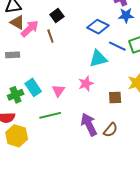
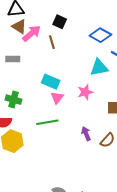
black square: (57, 16) -> (60, 22), turned -32
cyan rectangle: (33, 87) -> (51, 82), moved, turned -36
green cross: (16, 95) -> (14, 100), turned 35
purple arrow: (89, 124) -> (86, 134), size x0.6

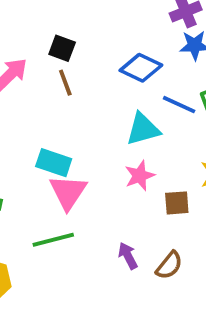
brown line: (52, 42) -> (65, 83), moved
pink star: (85, 92) -> (140, 176), moved
pink triangle: (57, 98) -> (68, 192), size x1.5

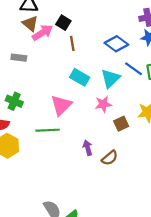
black square: (62, 48) -> (63, 23), moved
cyan triangle: (143, 129) -> (110, 78), turned -40
cyan rectangle: (54, 163) -> (80, 77), moved
brown square: (177, 203) -> (121, 124), turned -32

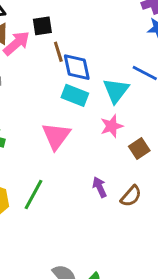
black square: (63, 23) -> (42, 26), turned -32
blue diamond: (116, 44) -> (77, 67), moved, turned 50
green line: (48, 130) -> (34, 194), moved, turned -50

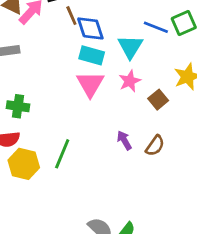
pink triangle: (56, 136) -> (90, 84), moved

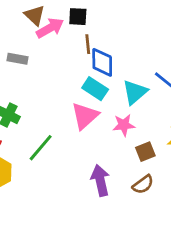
purple arrow: (124, 140) -> (100, 180), size x1.5
brown semicircle: (155, 146) -> (143, 184), moved
green line: (62, 154) -> (41, 148), moved

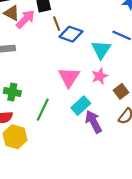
blue diamond: (102, 62) -> (71, 34), turned -55
cyan rectangle: (95, 89) -> (81, 106), moved, turned -60

